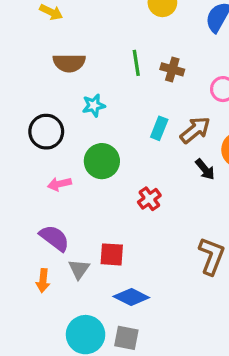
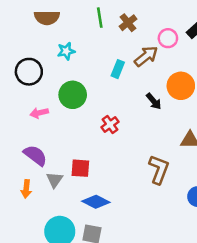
brown cross: (172, 69) -> (128, 23), turned 36
brown arrow: (195, 130) -> (146, 56), moved

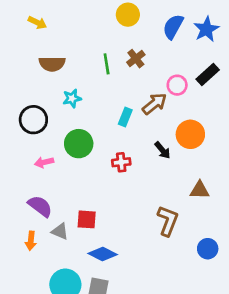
brown cross: (128, 23) -> (136, 59), moved
red cross: (110, 124) -> (121, 162), moved, turned 30
gray triangle: (55, 180) -> (60, 231), turned -42

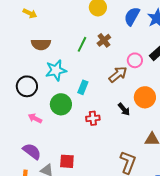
green line: (107, 64) -> (82, 44), turned 35
cyan star: (72, 98) -> (56, 70), size x1.5
cyan rectangle: (125, 117) -> (83, 87), moved
pink arrow: (44, 162) -> (35, 118), turned 40

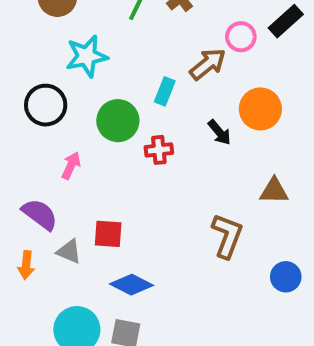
black circle: (27, 86) -> (46, 105), moved
cyan rectangle: (83, 87) -> (165, 91), moved
green circle: (61, 104) -> (118, 121), moved
pink arrow: (35, 118) -> (71, 166), moved, turned 88

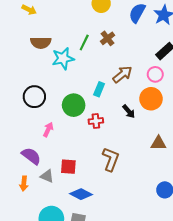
pink circle: (241, 37) -> (155, 74), moved
cyan star: (87, 56) -> (63, 58), moved
brown L-shape: (227, 236) -> (111, 159), moved

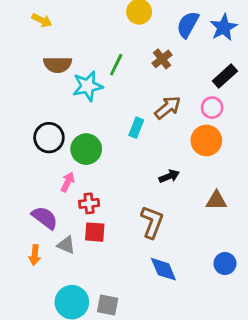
brown cross: (108, 38) -> (162, 59), moved
green circle: (74, 105) -> (86, 149), moved
black arrow: (129, 111) -> (169, 176), moved, turned -72
red cross: (96, 121) -> (89, 203), moved
blue diamond: (81, 194) -> (163, 269), moved, turned 40

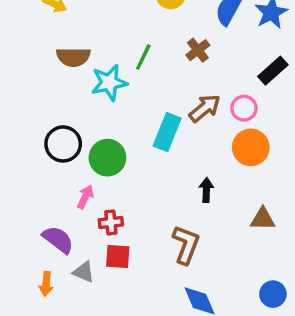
pink circle: (212, 108) -> (244, 108), moved
cyan rectangle: (136, 128) -> (167, 132), size x1.5
black arrow: (169, 176) -> (206, 190), turned -66

